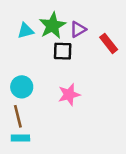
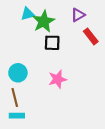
purple triangle: (78, 29) -> (78, 15), moved
cyan triangle: (26, 31) -> (28, 14), moved

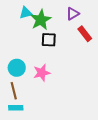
pink star: (58, 79) -> (42, 73), moved

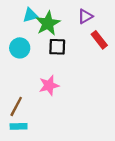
cyan circle: (17, 68) -> (20, 48), moved
brown line: (14, 91) -> (16, 106), turned 42

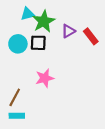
purple triangle: (85, 16) -> (68, 31), moved
black square: (57, 47) -> (38, 43), moved

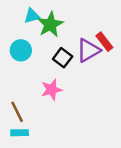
purple triangle: (68, 31) -> (88, 50), moved, size x1.5
black square: (38, 43) -> (63, 58), moved, turned 35
brown line: (15, 97) -> (17, 112), turned -54

